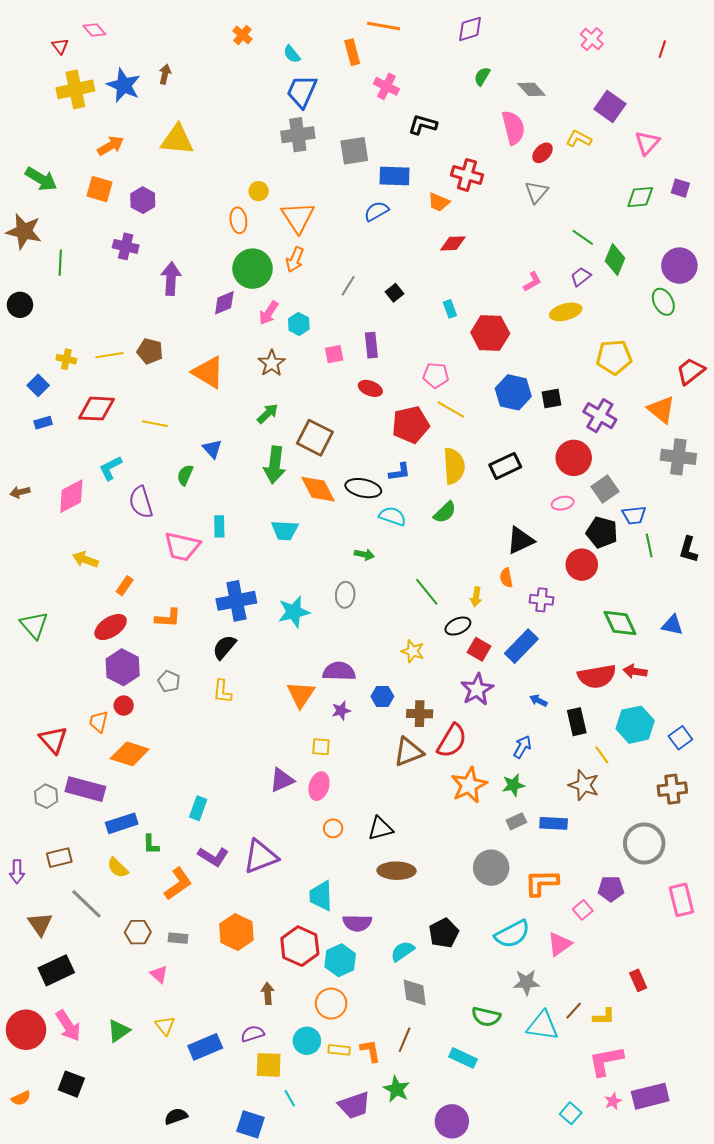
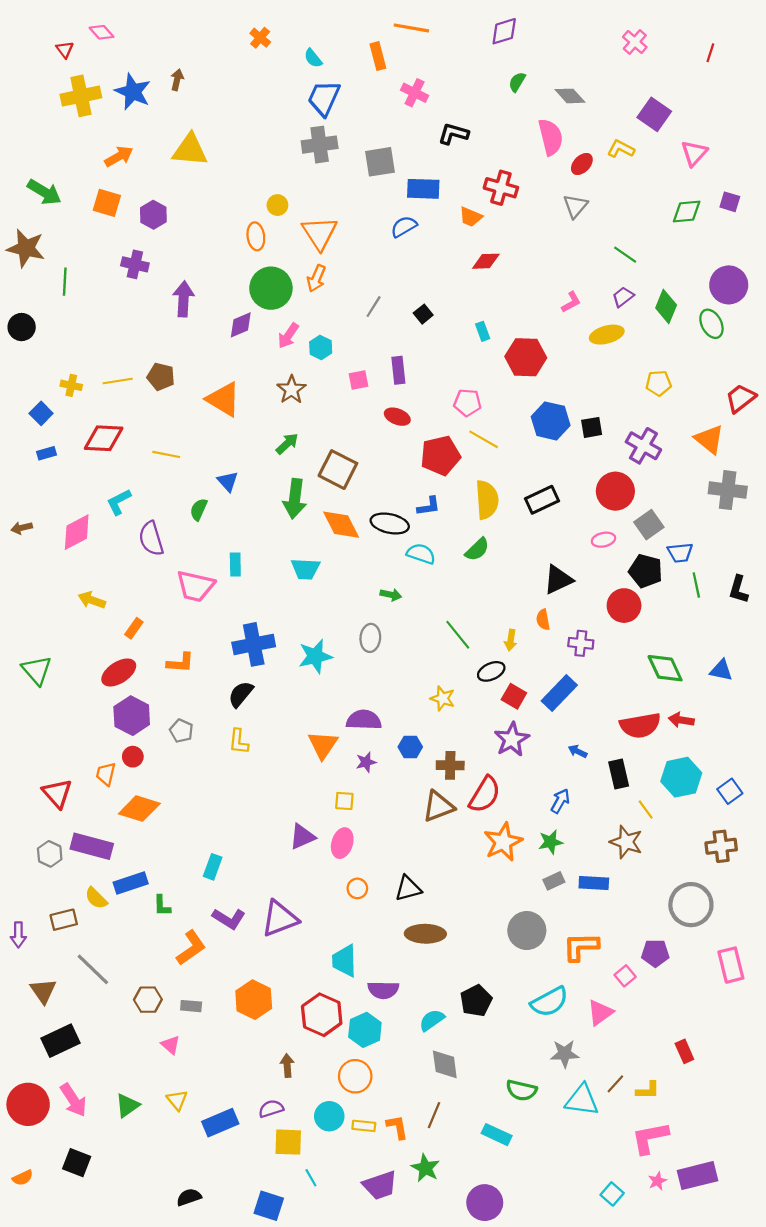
green diamond: (615, 260) -> (666, 307), moved
yellow pentagon: (614, 357) -> (659, 383), size x0.7
yellow semicircle: (118, 868) -> (96, 898), moved

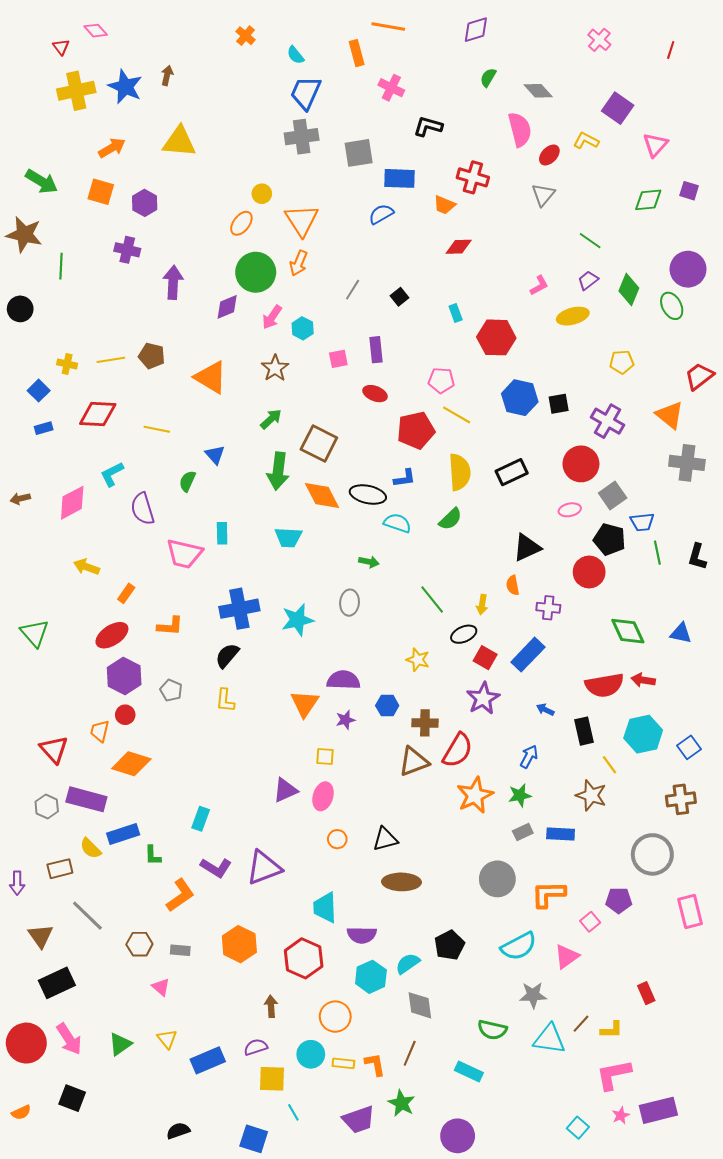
orange ellipse: (256, 236) -> (241, 223), turned 45
cyan hexagon: (365, 1030) -> (371, 977), moved

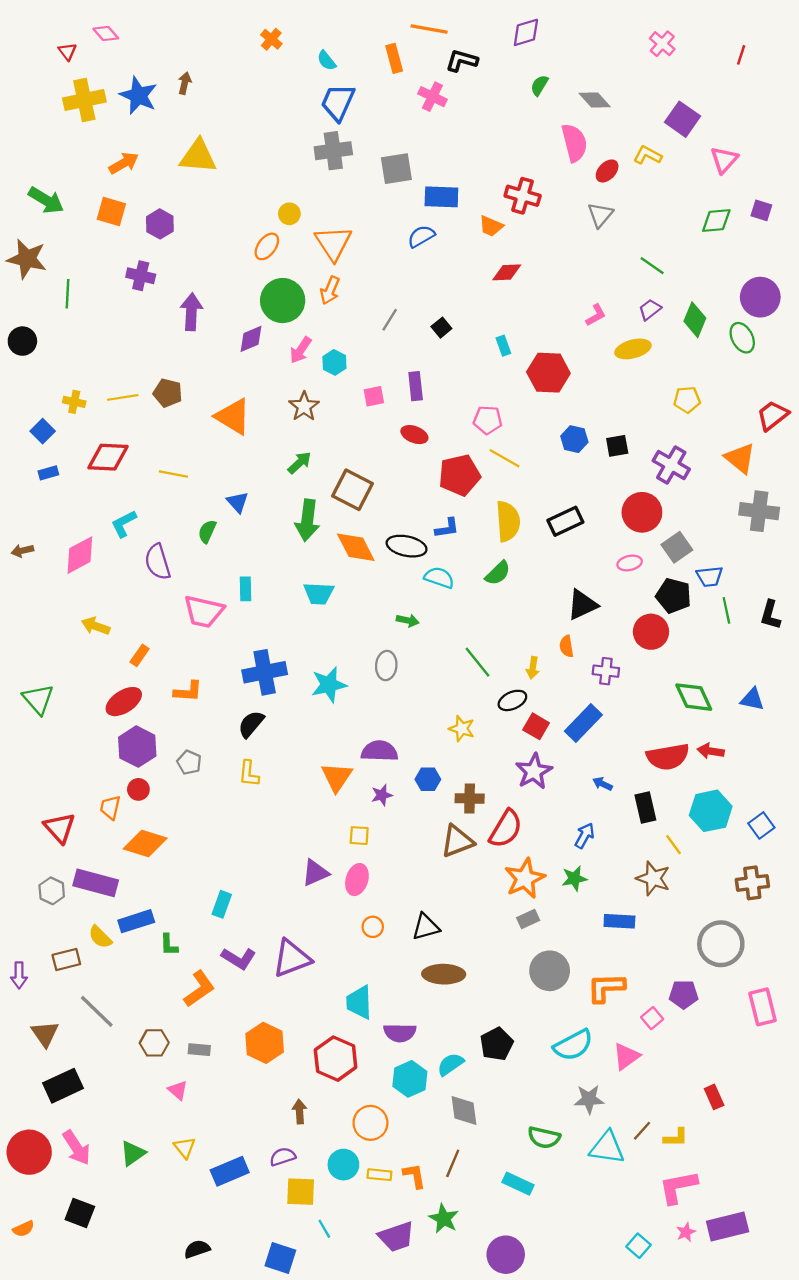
black L-shape: (428, 126) -> (462, 61), moved
blue hexagon: (520, 398) -> (574, 439), size x0.7
gray rectangle: (523, 832) -> (528, 919), moved

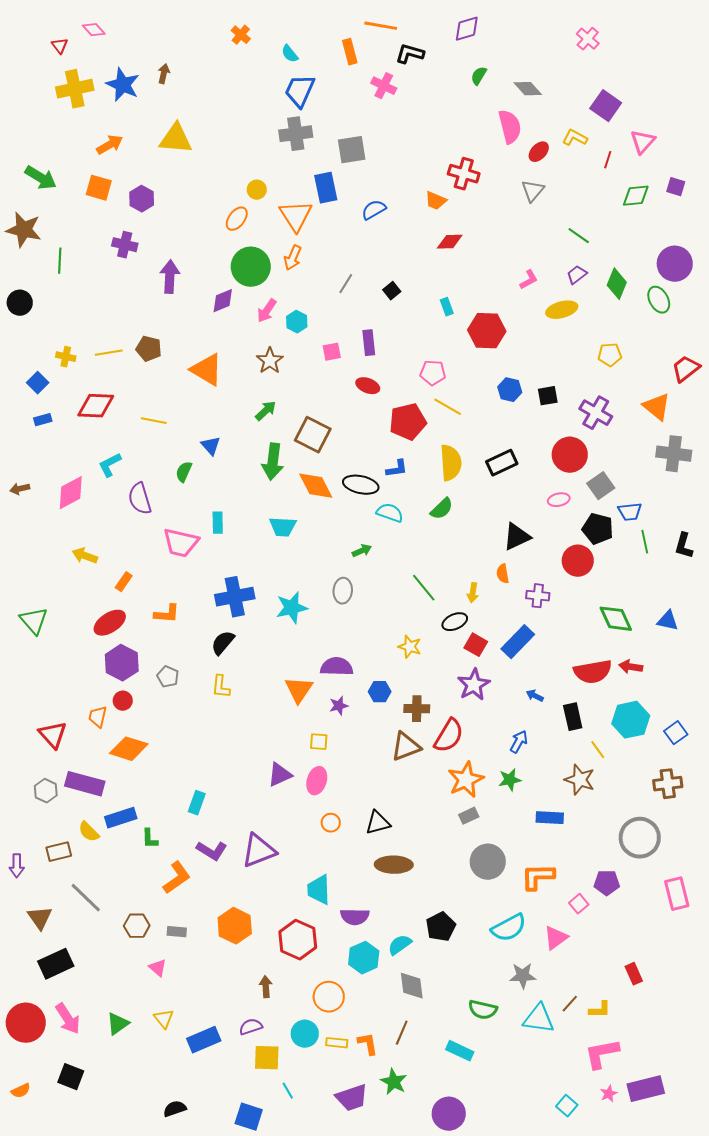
red line: (741, 55) -> (608, 160), moved
blue rectangle: (441, 197) -> (326, 188), moved, turned 76
green arrow: (408, 620) -> (362, 551), turned -36

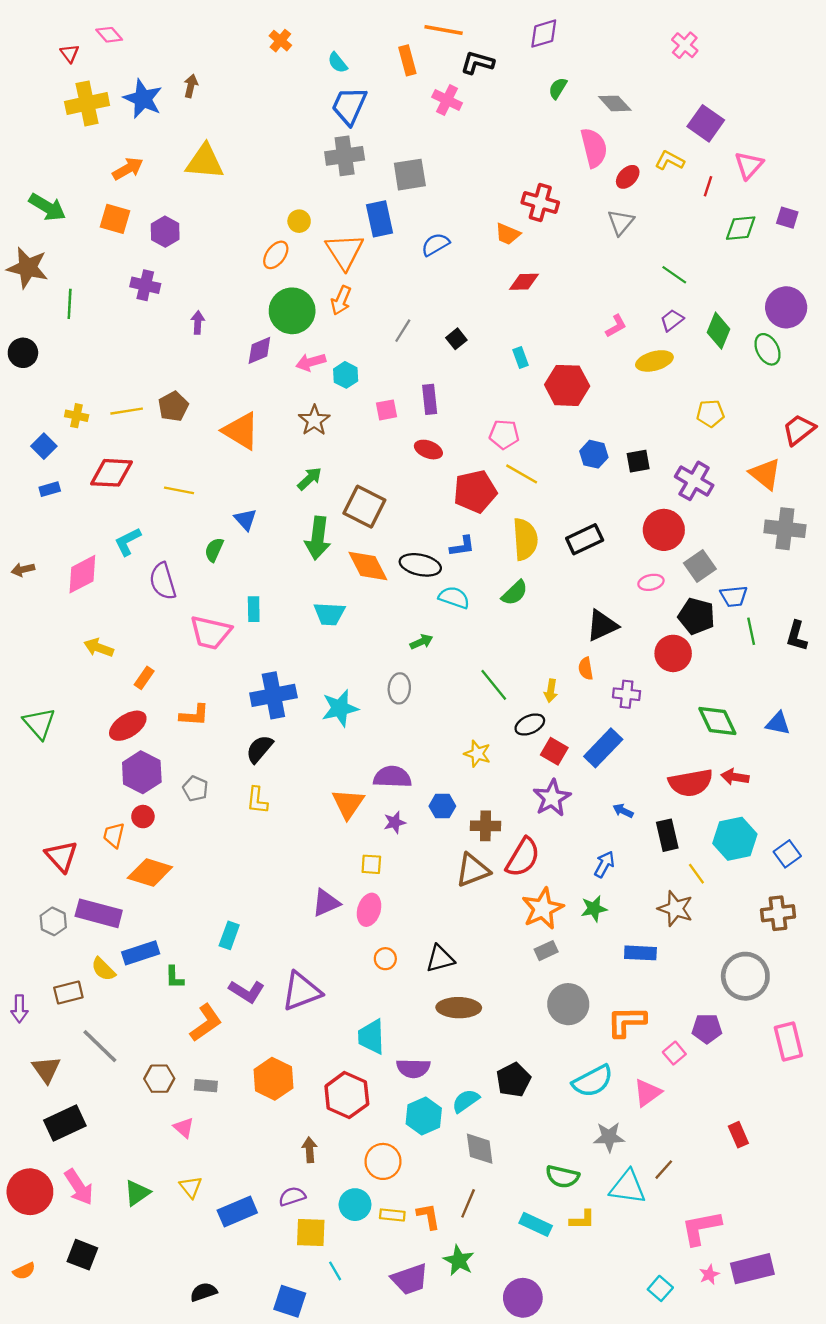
purple arrow: (170, 277) -> (198, 323), size x0.6
pink arrow: (267, 311) -> (311, 362), turned 40
brown pentagon: (149, 349) -> (173, 406), turned 30
yellow L-shape: (600, 1010) -> (582, 1220), moved

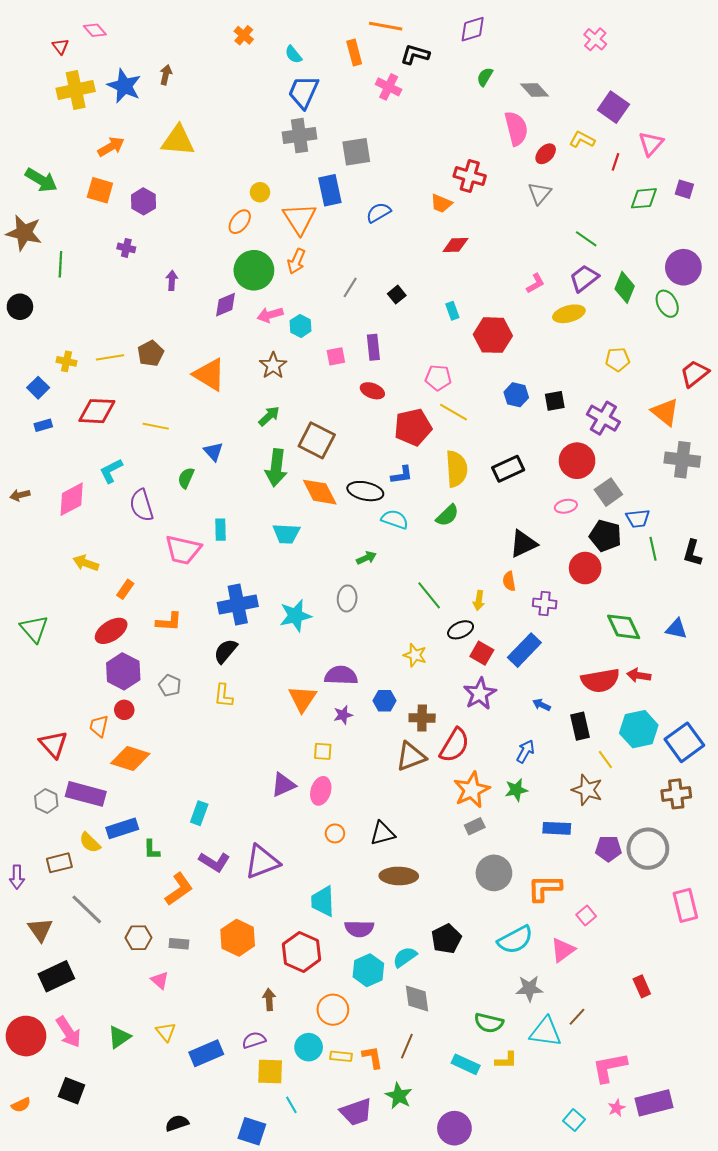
purple cross: (145, 285) -> (126, 248), size x0.7
purple trapezoid: (672, 320) -> (584, 278), size x1.4
blue square: (787, 854) -> (684, 742), size x1.6
purple pentagon: (707, 1029) -> (608, 849), moved

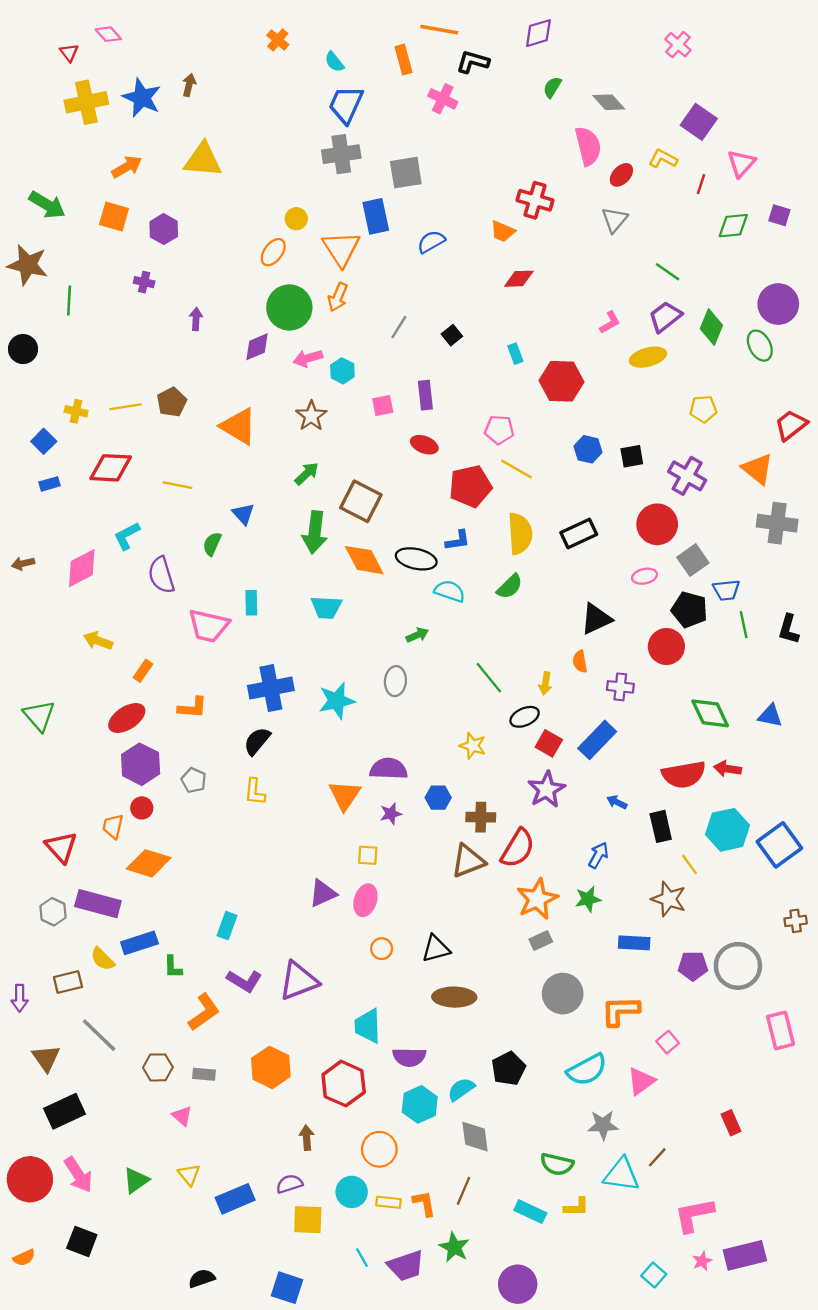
brown cross: (676, 794) -> (796, 921), moved, size x0.7
cyan line: (291, 1105) -> (362, 1258), moved

